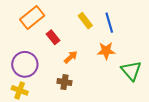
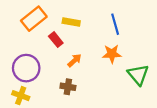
yellow rectangle: (85, 21) -> (71, 22), moved, turned -42

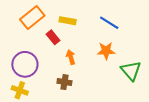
blue line: (115, 24) -> (109, 23), turned -42
orange arrow: (74, 60) -> (71, 57), turned -64

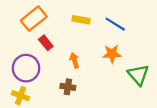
yellow rectangle: (68, 21) -> (81, 20), moved
red rectangle: (53, 37) -> (46, 43), moved

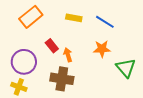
red rectangle: (46, 43) -> (52, 46), moved
brown cross: (68, 87) -> (62, 79), size x1.6

